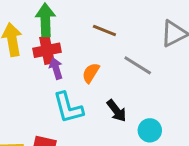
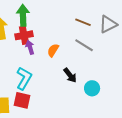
brown line: (104, 31) -> (83, 22), moved
cyan L-shape: (68, 108) -> (24, 78), moved, turned -135

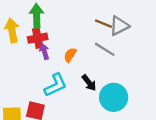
gray triangle: (108, 24) -> (119, 26), moved
cyan L-shape: (24, 78) -> (56, 85), moved, turned 35
cyan circle: (92, 88) -> (114, 97), size x1.6

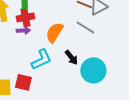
purple arrow: (44, 52) -> (23, 30), moved, turned 104
orange semicircle: (70, 55) -> (54, 32), size x1.5

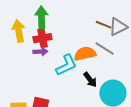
orange semicircle: (54, 32) -> (85, 54), moved, turned 45
cyan L-shape: (41, 59) -> (66, 65), moved

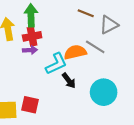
brown line: (104, 25) -> (86, 13), moved
black arrow: (90, 80) -> (69, 81), moved

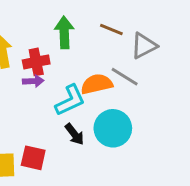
green arrow: (31, 15) -> (64, 32), moved
black arrow: (69, 81) -> (75, 134), moved
cyan circle: (104, 92) -> (113, 128), moved

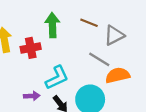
purple arrow: (33, 81) -> (32, 96), moved
orange semicircle: (97, 84) -> (118, 75), moved

